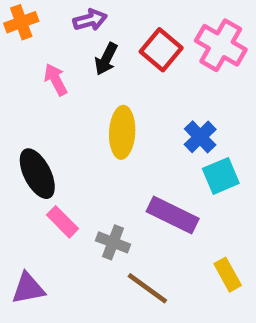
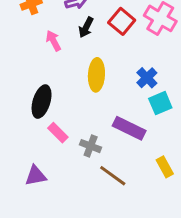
black ellipse: (37, 174) -> (42, 102), turned 44

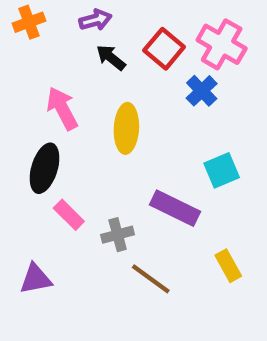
black arrow: (86, 27) -> (111, 58), turned 102
pink arrow: (53, 41) -> (62, 108), moved, size x1.4
blue cross: (147, 78) -> (202, 91), moved
gray cross: (91, 146) -> (118, 235), turned -36

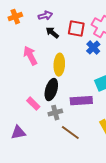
red square: (164, 49) -> (76, 29), turned -30
black ellipse: (44, 168) -> (51, 90), moved
purple rectangle: (175, 208) -> (81, 101), turned -30

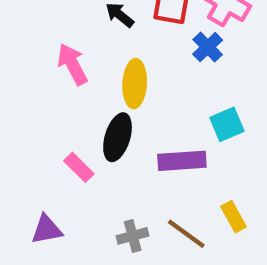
gray cross: (55, 113) -> (133, 236), moved
brown line: (70, 133) -> (186, 234), moved

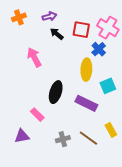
yellow ellipse: (135, 84) -> (86, 70), moved
purple rectangle: (182, 161) -> (86, 103), turned 30
pink rectangle: (79, 167) -> (37, 115), moved

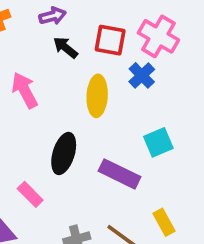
yellow ellipse: (86, 70) -> (97, 96), moved

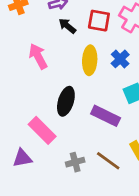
blue cross: (142, 75) -> (120, 59), moved
pink rectangle: (30, 194) -> (42, 130), size x1.5

